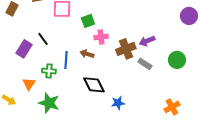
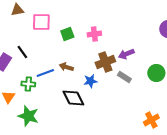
pink cross: (101, 37) -> (94, 34), moved
blue line: (66, 60) -> (45, 73), turned 66
blue star: (118, 103) -> (90, 81), moved

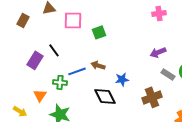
pink cross: (94, 34) -> (159, 13), moved
brown cross: (105, 62) -> (152, 97), moved
gray rectangle: (124, 77) -> (168, 74), moved

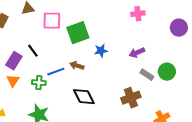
green square: (99, 32) -> (78, 33), size x1.6
blue star: (122, 79) -> (101, 51), moved
orange triangle: (40, 95) -> (13, 81), moved

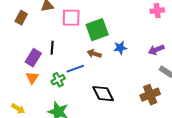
black line: (33, 51) -> (52, 48), turned 40
brown arrow: (77, 66) -> (94, 54), moved
green cross: (39, 83) -> (58, 80), turned -32

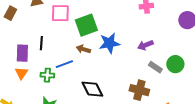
blue star: (120, 48) -> (109, 43), size x1.5
purple rectangle: (33, 58) -> (22, 53), turned -30
green cross: (58, 80) -> (47, 75), turned 32
brown cross: (150, 95) -> (139, 90), turned 36

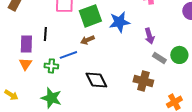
blue star: (109, 43) -> (119, 22), moved
purple arrow: (145, 45) -> (149, 36), turned -84
brown arrow: (83, 49) -> (87, 40), turned -40

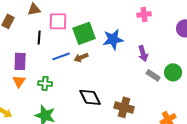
black line: (45, 34) -> (39, 37), moved
blue line: (68, 55) -> (61, 56), moved
brown cross: (143, 81) -> (124, 107), moved

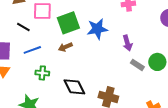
black line: (39, 37) -> (23, 27), turned -64
blue line: (61, 56) -> (32, 50), moved
green cross: (45, 83) -> (42, 73), moved

